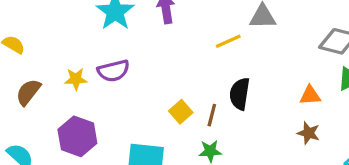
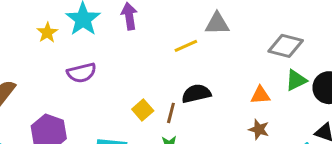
yellow star: (76, 79) -> (47, 33), moved, turned -30
black semicircle: (240, 94) -> (196, 94), turned 68

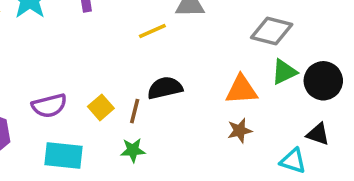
purple semicircle: (82, 73) -> (49, 106), moved
orange triangle: (260, 95) -> (241, 90), size x1.4
brown star: (259, 129) -> (240, 131), turned -30

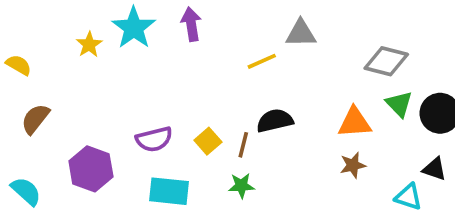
green triangle: (284, 72) -> (399, 104), turned -48

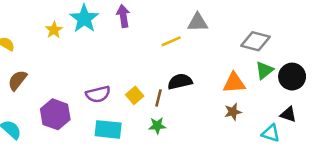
green triangle: (399, 104) -> (264, 70), turned 36

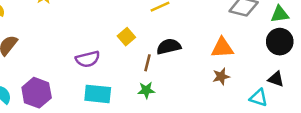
green triangle: (264, 70) -> (280, 14), moved, turned 30
yellow square: (135, 95) -> (126, 37), moved
purple hexagon: (55, 114) -> (37, 93), moved

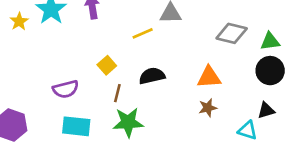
brown line: (148, 63) -> (117, 93), moved
black triangle: (276, 79) -> (266, 110), turned -35
green star: (146, 90) -> (128, 122), size x1.6

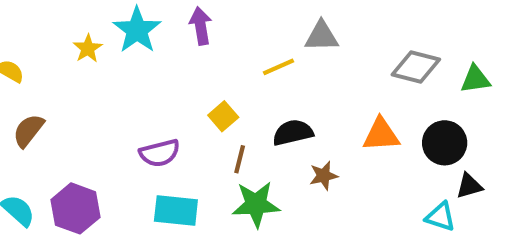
black circle: (270, 71) -> (445, 143), moved
brown star: (208, 108) -> (324, 176), moved

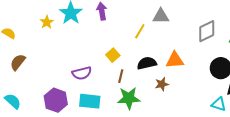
yellow line: (279, 67) -> (140, 31), turned -35
gray diamond: (416, 67) -> (207, 31), turned -40
orange triangle: (381, 135) -> (175, 60), moved
purple hexagon: (76, 208) -> (56, 100), moved

